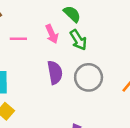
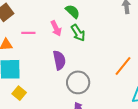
gray circle: (89, 77) -> (78, 82), moved

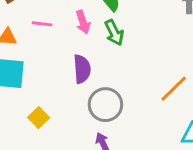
yellow square: (19, 93) -> (39, 118), moved

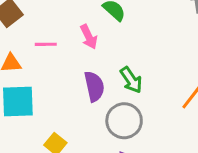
green arrow: (114, 33) -> (131, 80), moved

